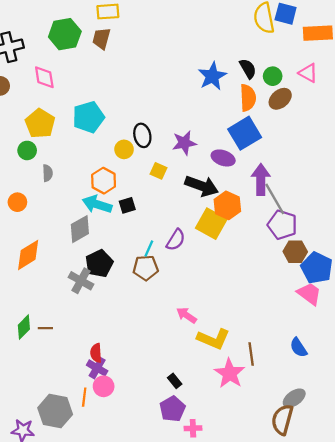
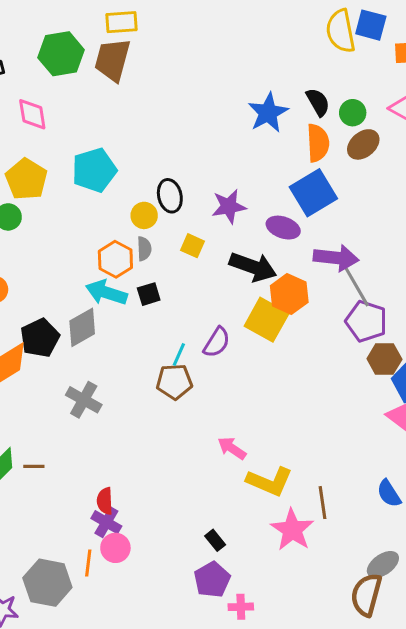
brown trapezoid: (101, 38) -> (112, 60), size x1.4
gray semicircle: (48, 173) -> (144, 249), moved
purple arrow: (261, 180) -> (336, 258), turned 96
black pentagon: (99, 264) -> (40, 338), moved

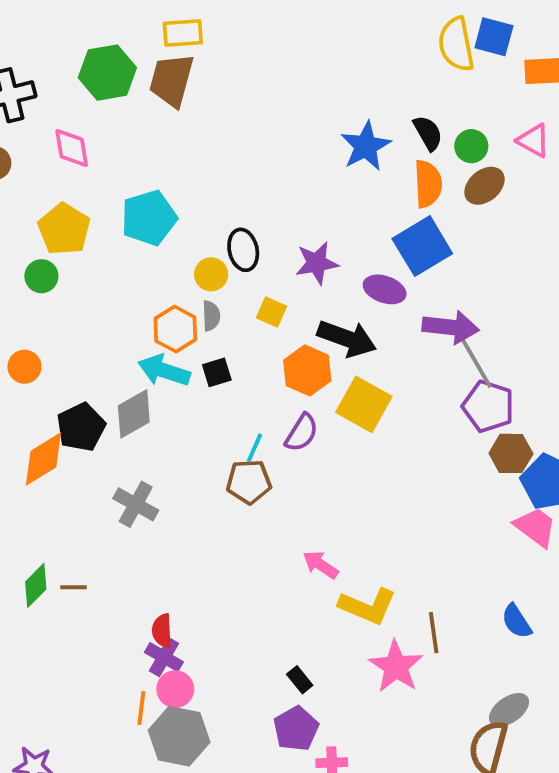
orange hexagon: (289, 294) -> (307, 370), moved
gray hexagon: (47, 583) -> (179, 736), moved

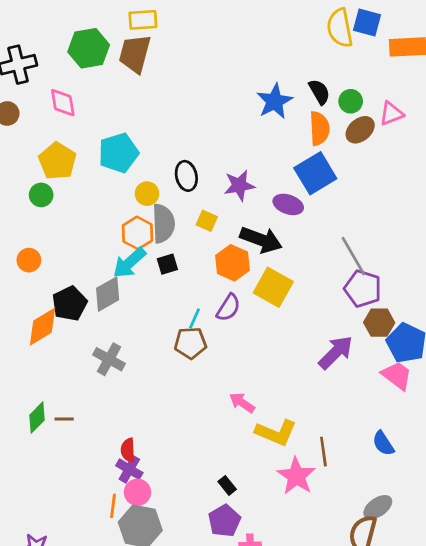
pink triangle: (534, 140) -> (391, 113), moved, turned -50
yellow circle: (211, 274) -> (147, 194), moved
gray semicircle: (211, 316) -> (163, 223), size x1.8
purple arrow: (451, 327) -> (336, 352), moved, turned -51
cyan arrow: (164, 370) -> (129, 263), turned -60

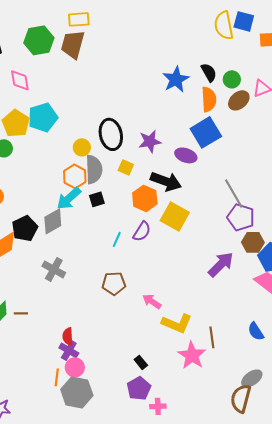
cyan pentagon: (118, 153) -> (43, 117), moved
black ellipse: (186, 176) -> (111, 134), size x1.4
brown pentagon: (190, 343) -> (114, 283), moved

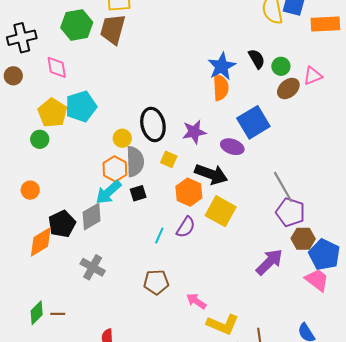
orange semicircle: (209, 99) -> (221, 87), moved

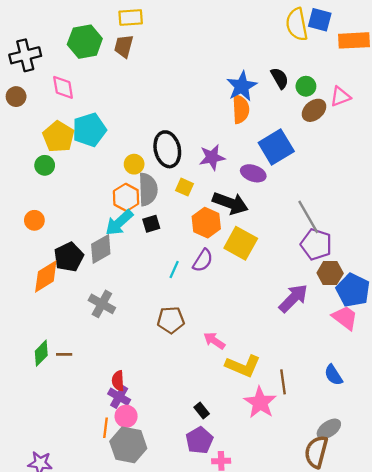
brown trapezoid: (113, 29) -> (124, 46), size x0.7

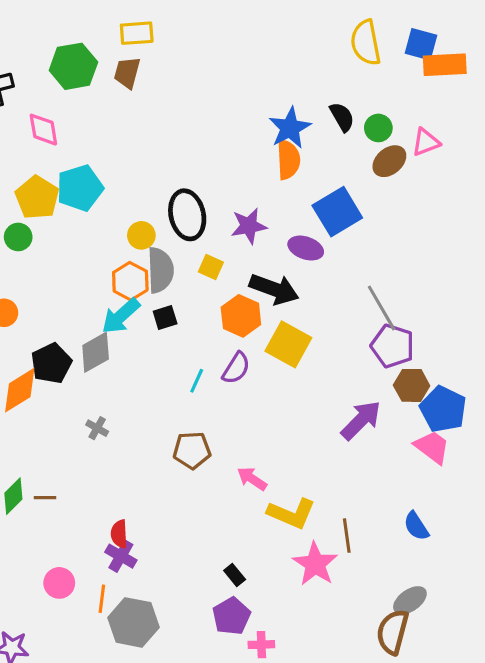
blue square: (320, 20) -> (421, 44), moved
gray cross: (102, 304) -> (97, 428), size x0.6
pink circle: (126, 416) -> (59, 583), moved

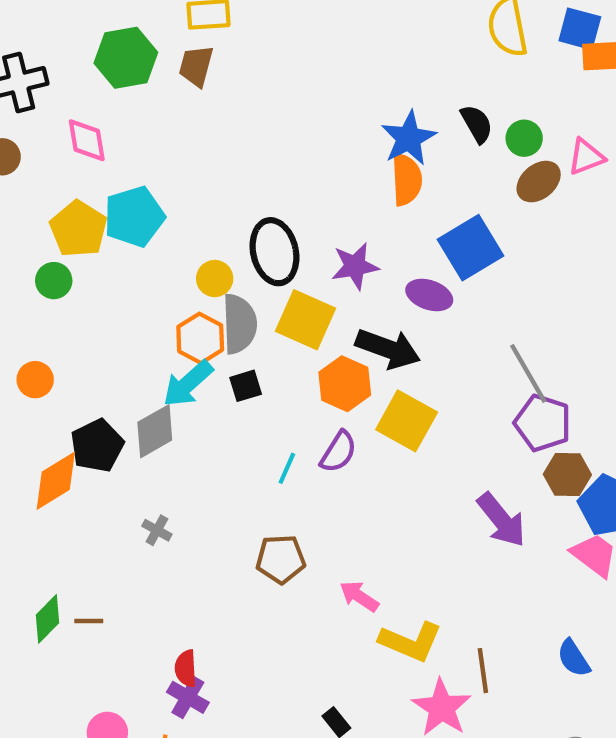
yellow square: (211, 267) -> (305, 320), size x1.8
purple arrow: (361, 420) -> (501, 520), turned 96

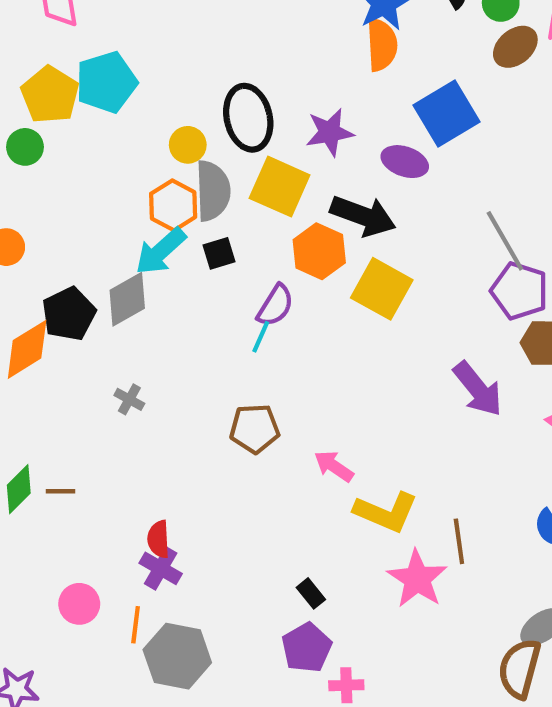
purple semicircle: (338, 452) -> (275, 306), moved

